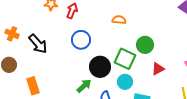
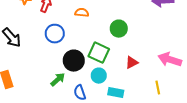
orange semicircle: (119, 20) -> (82, 13), moved
green circle: (145, 45) -> (119, 29), moved

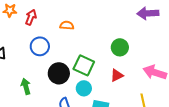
green circle: (119, 29) -> (120, 47), moved
green arrow: (58, 80) -> (26, 86), moved, turned -63

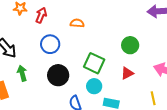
black circle: (59, 73) -> (58, 75), moved
green arrow: (26, 86) -> (22, 73), moved

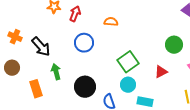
green circle: (130, 45) -> (174, 45), moved
green square: (94, 63) -> (128, 62), turned 30
black circle: (58, 75) -> (85, 87), moved

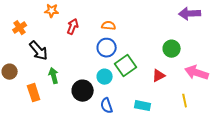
red arrow: (75, 14) -> (73, 27), moved
orange cross: (15, 37) -> (20, 28), moved, turned 32
blue circle: (84, 43) -> (107, 48), moved
cyan circle: (128, 85) -> (105, 77), moved

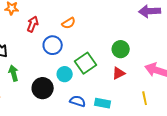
orange semicircle: (109, 26) -> (69, 23), turned 144
blue circle: (107, 48) -> (53, 45), moved
green circle: (172, 49) -> (121, 49), moved
blue semicircle: (107, 106) -> (78, 101), moved, turned 126

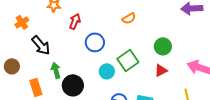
orange semicircle: (69, 23) -> (129, 18), moved
black circle: (43, 88) -> (73, 85), moved

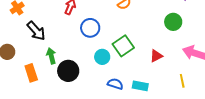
green circle: (163, 46) -> (173, 22), moved

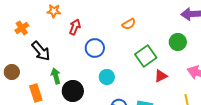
green square: (123, 46) -> (146, 56), moved

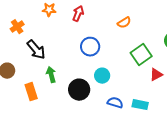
red arrow: (75, 27) -> (78, 14), moved
black circle: (73, 91) -> (79, 90), moved

